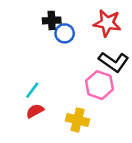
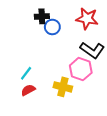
yellow cross: (78, 120) -> (63, 87), moved

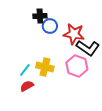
red star: (87, 19) -> (74, 34), moved
yellow cross: (63, 87) -> (45, 67), moved

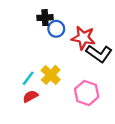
pink hexagon: (77, 66) -> (87, 93), moved
yellow cross: (45, 67) -> (51, 75), turned 30

